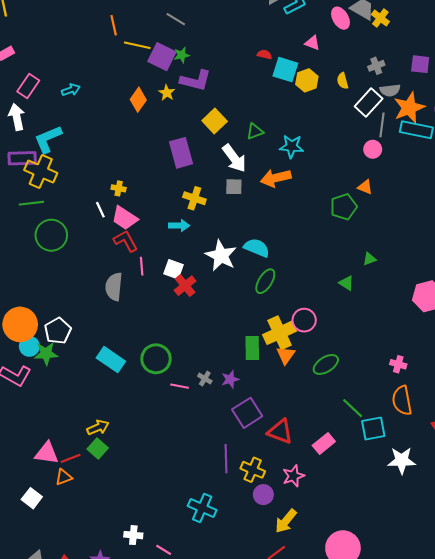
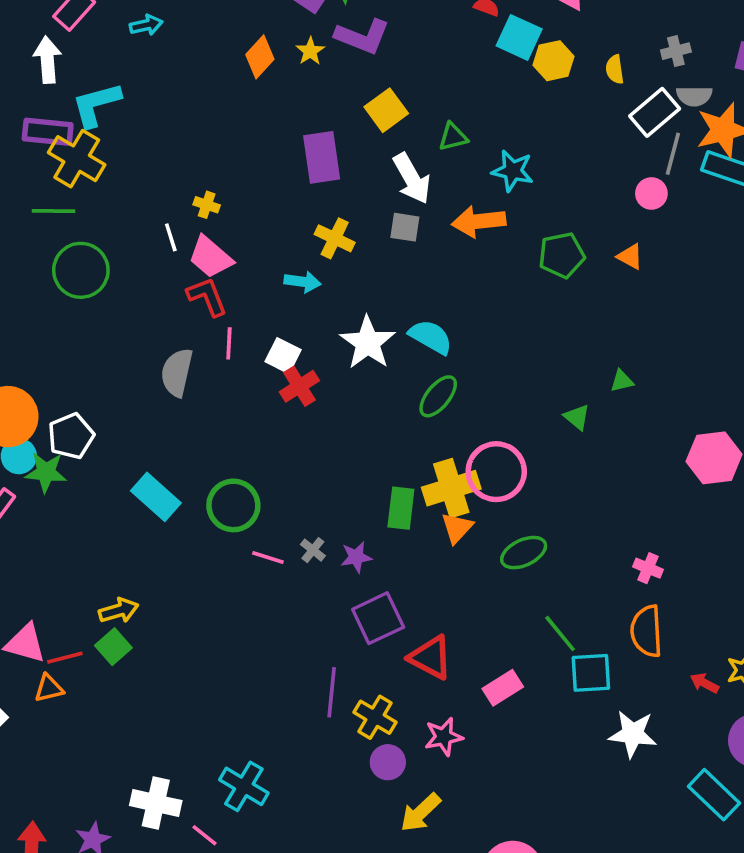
green pentagon: (344, 207) -> (562, 255), moved
pink circle: (304, 320) -> (496, 472), size x1.4
cyan cross: (202, 508) -> (244, 786), moved
white cross: (133, 535) -> (156, 803), size x1.5

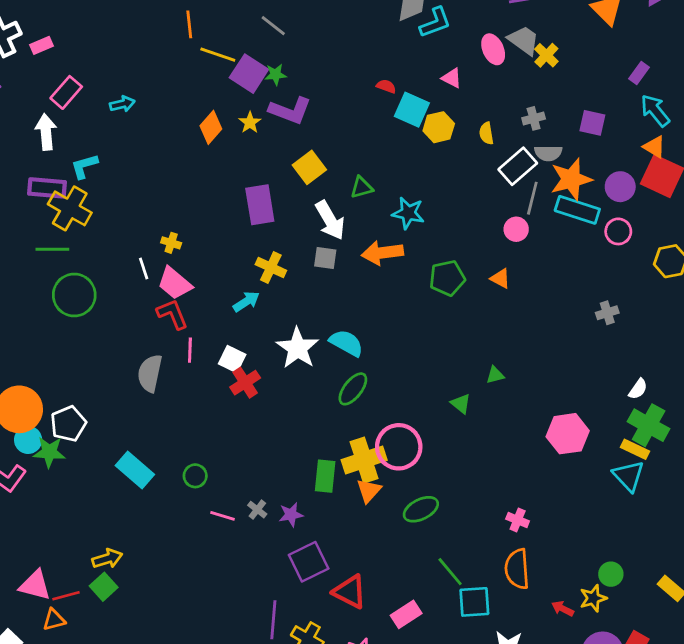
cyan L-shape: (96, 105) -> (84, 166), size x0.7
cyan arrow: (302, 282) -> (246, 301), turned -40
green circle: (233, 505) -> (195, 476), size x0.6

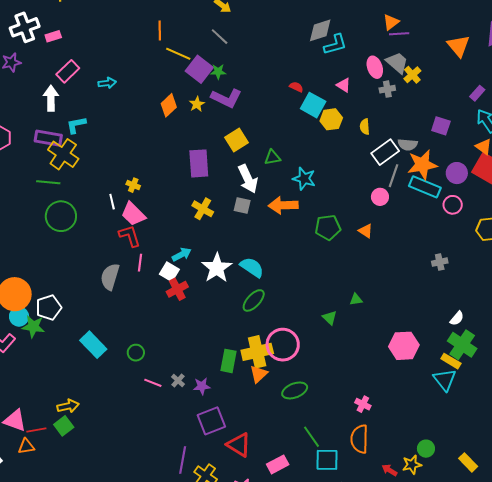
gray cross: (534, 118) -> (387, 89), moved
cyan arrow: (246, 301) -> (182, 254), moved

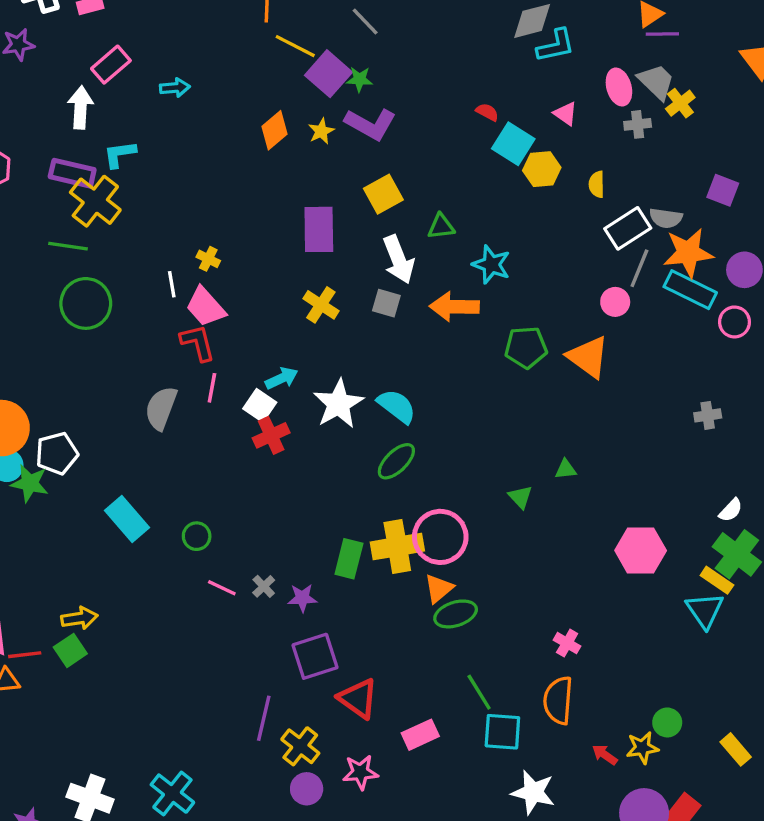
orange triangle: (366, 231) -> (588, 357), size x1.8
orange triangle: (259, 374) -> (439, 588), moved

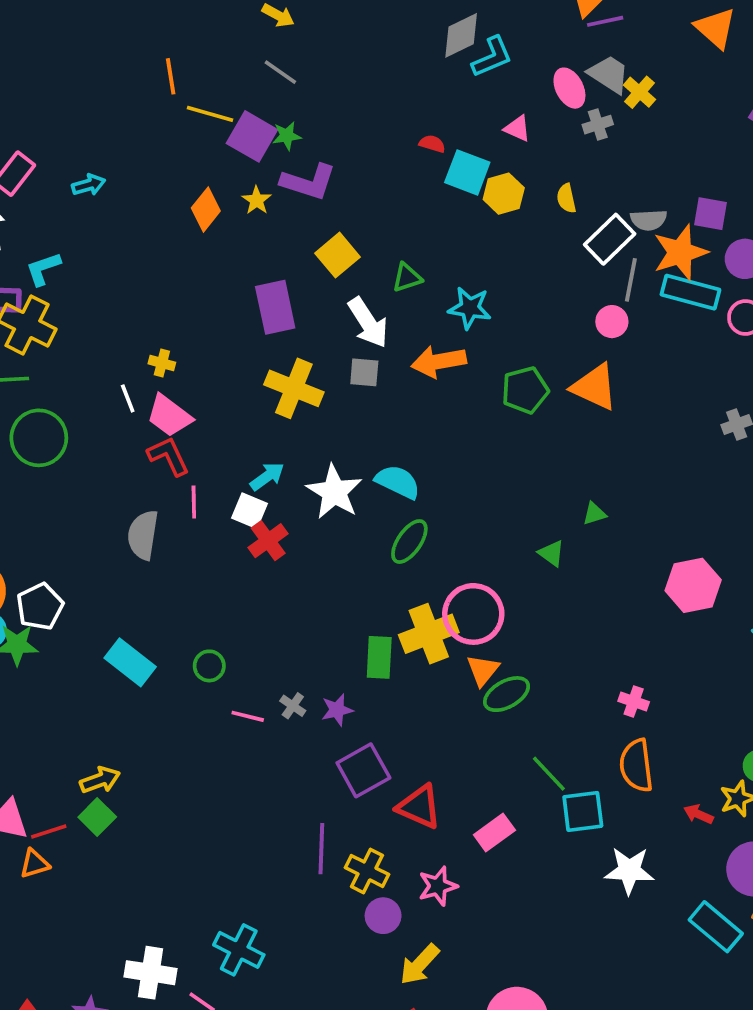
purple square: (723, 190) -> (711, 214), moved
yellow cross: (321, 305) -> (294, 388), size x1.4

